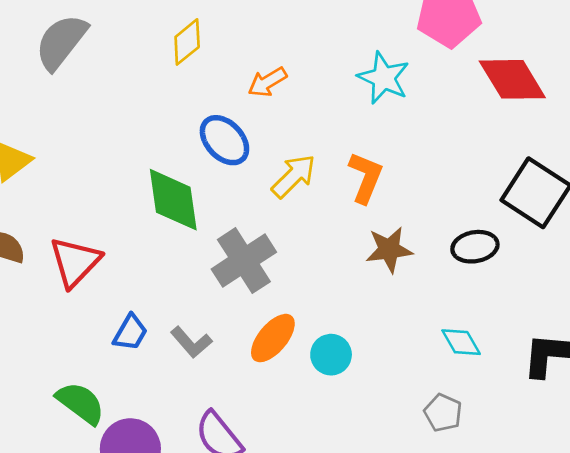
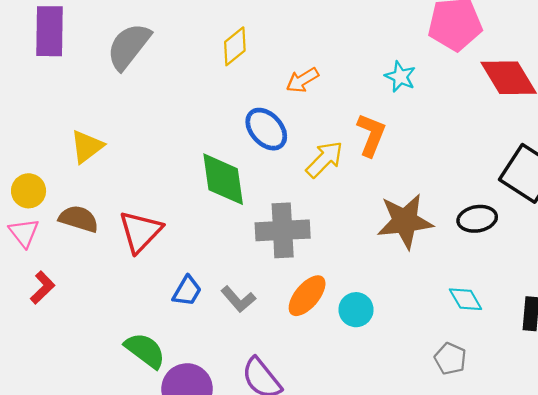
cyan star: (384, 78) -> (400, 77), size x0.7
orange L-shape: (366, 178) -> (371, 135), moved
brown star: (389, 249) -> (405, 221), size x1.4
gray cross: (244, 261) -> (283, 230), turned 30

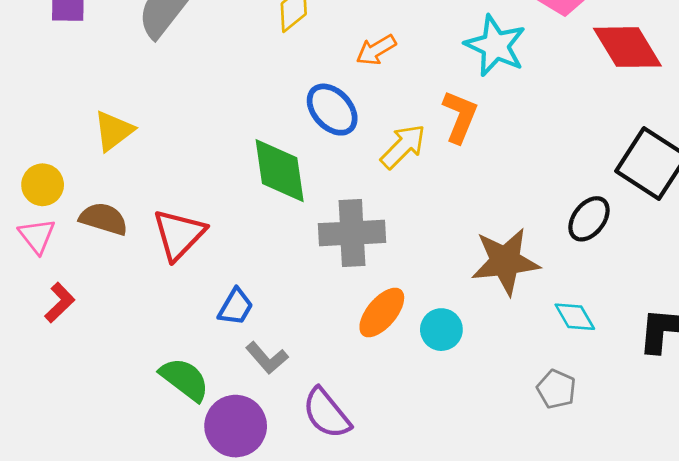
cyan star: (400, 77) -> (495, 46), size x1.6
black ellipse: (477, 219) -> (589, 219), turned -42
brown star: (405, 221) -> (505, 261), moved
gray L-shape: (238, 299) -> (267, 358), moved

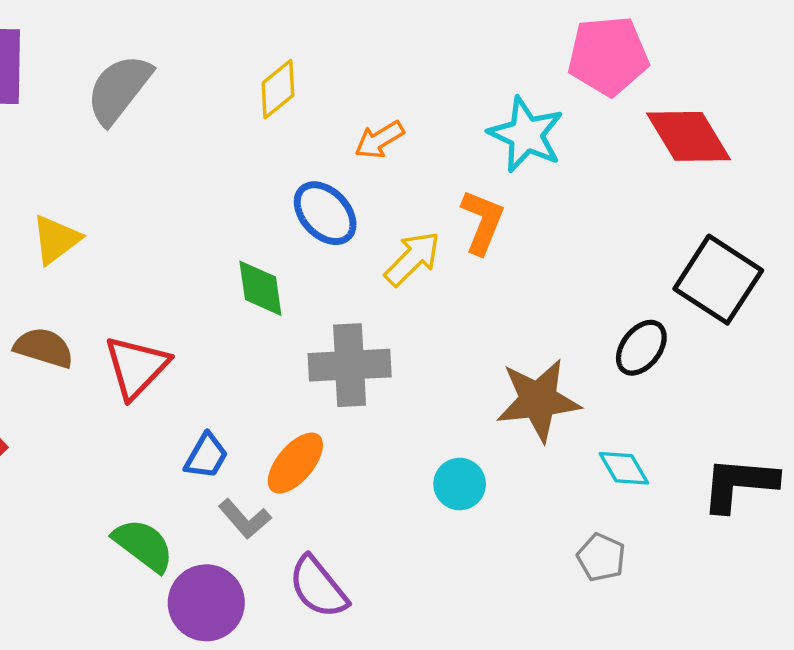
green diamond: (280, 171) -> (260, 288), size x0.7
orange ellipse: (382, 313) -> (295, 463), moved

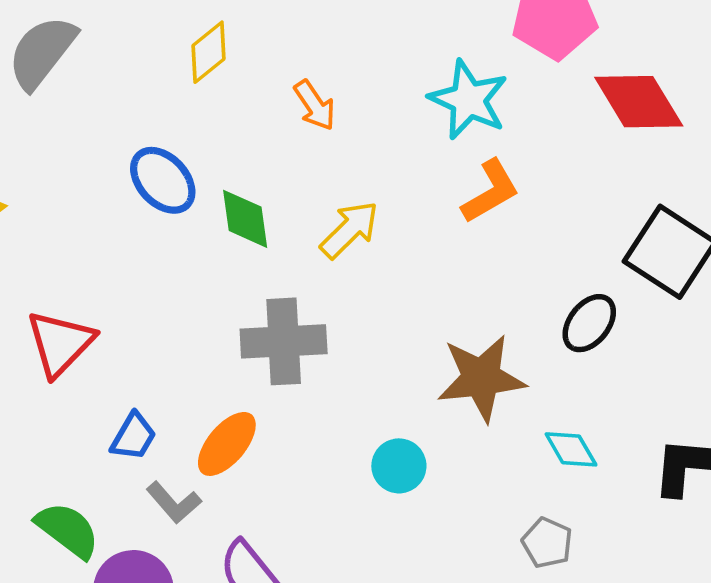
orange arrow: (379, 140) -> (315, 105), turned -93
blue ellipse: (325, 213) -> (163, 180), moved
orange L-shape: (482, 222) -> (490, 191), moved, turned 38
green diamond: (260, 288) -> (245, 219), moved

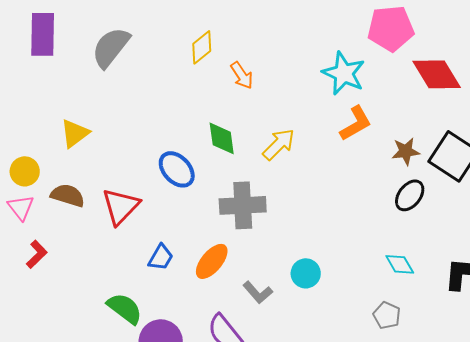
orange arrow: (315, 105) -> (242, 75), moved
blue ellipse: (163, 180) -> (177, 169), moved
brown star: (481, 378) -> (406, 151), moved, size x0.6
gray L-shape: (174, 503) -> (258, 292), moved

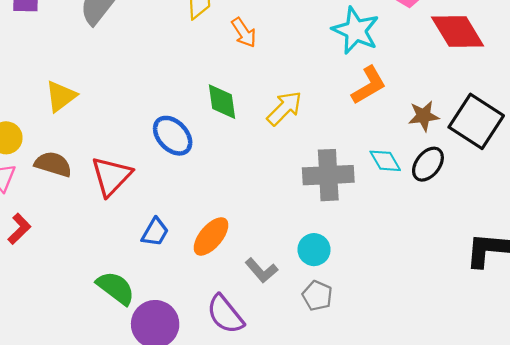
gray cross: (243, 205) -> (328, 175), moved
cyan diamond: (400, 264) -> (385, 161), moved
gray pentagon: (387, 315) -> (317, 296), moved

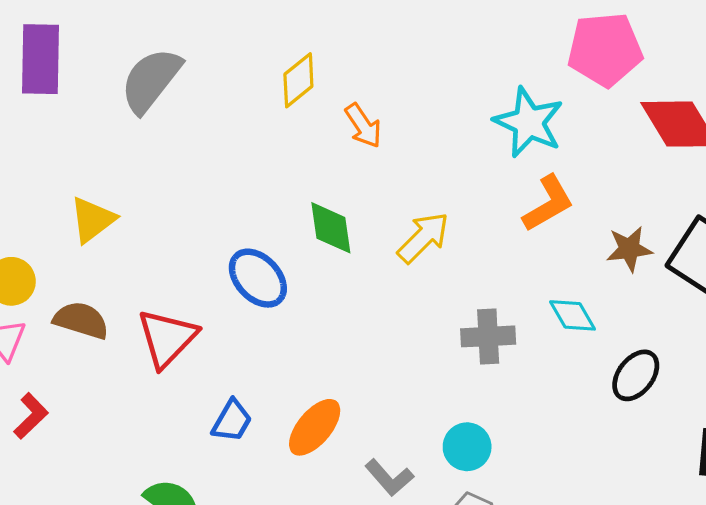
black ellipse: (428, 164) -> (636, 375), moved
gray cross: (328, 175) -> (488, 336), size x0.7

